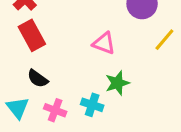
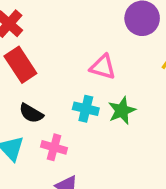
cyan cross: (92, 105) -> (86, 109), moved

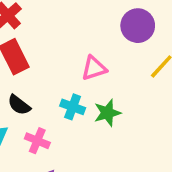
pink triangle: (103, 67) -> (94, 68), turned -40

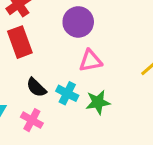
purple circle: (138, 26) -> (78, 22), moved
black semicircle: (19, 105) -> (36, 87), moved

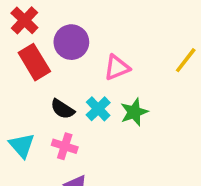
purple circle: (78, 22) -> (71, 42), moved
cyan cross: (67, 93) -> (98, 109), turned 30

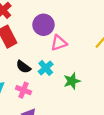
purple circle: (71, 42) -> (43, 25), moved
green star: (134, 112) -> (72, 81), moved

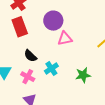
cyan cross: (46, 68) -> (51, 69), moved
green star: (72, 81) -> (83, 75), moved

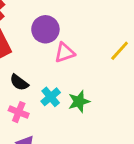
green star: (83, 75) -> (79, 101), moved

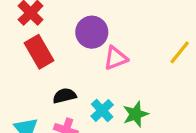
black semicircle: (19, 82) -> (64, 96), turned 132

